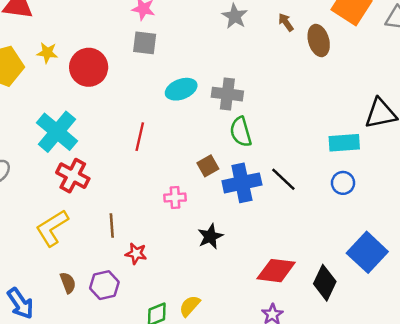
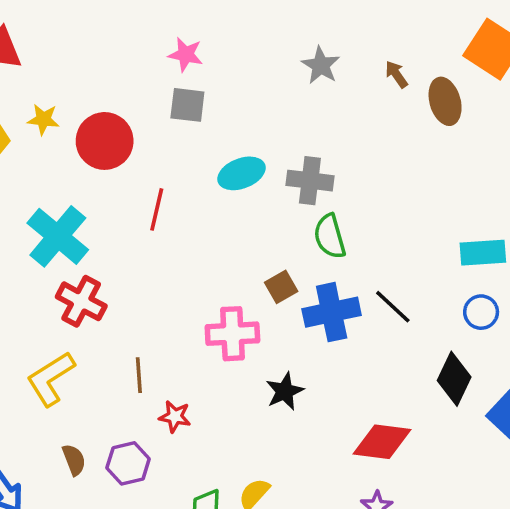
red line: (140, 137) -> (157, 209), moved
pink cross: (175, 198) -> (232, 334), size x1.6
black diamond: (325, 283) -> (454, 379), moved

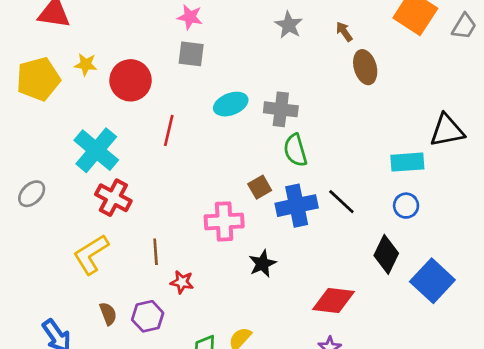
brown ellipse: (445, 101) -> (365, 67), moved

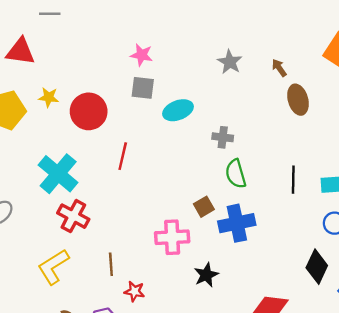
cyan ellipse: (231, 104) -> (178, 110), moved
gray cross: (281, 109) -> (223, 137), size x0.7
black line: (341, 202) -> (293, 180), moved, turned 48

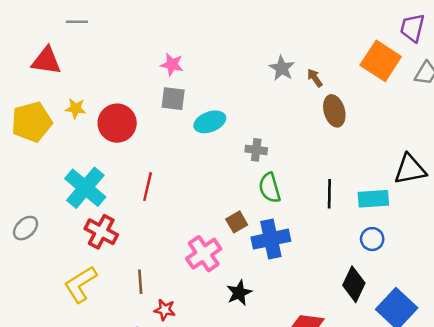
gray star: (230, 62) -> (282, 68), moved
red line: (123, 156) -> (148, 187), moved
pink cross: (172, 237) -> (204, 254), turned -32

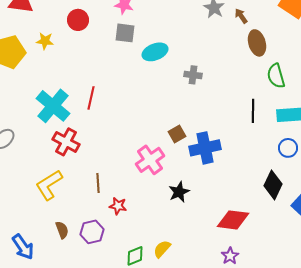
red circle: (117, 123) -> (78, 20), moved, size x0.7
red line: (148, 187) -> (91, 98), moved
green semicircle: (270, 188) -> (276, 76), moved

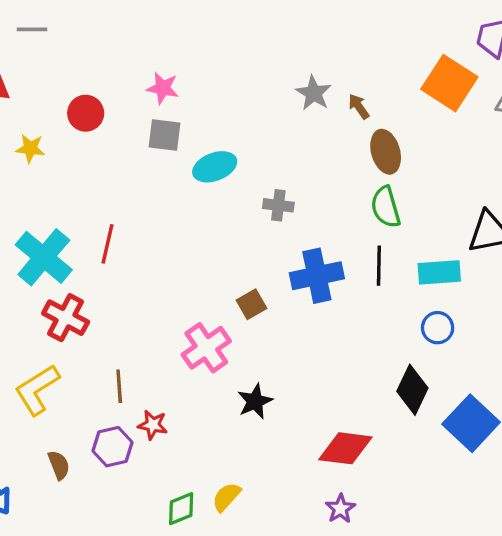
green semicircle: (276, 76) -> (386, 207), moved
blue cross: (205, 148) -> (317, 276), moved
purple hexagon: (92, 232) -> (112, 447), moved

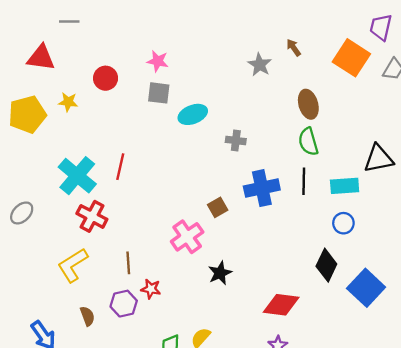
brown arrow: (359, 106) -> (294, 48), moved

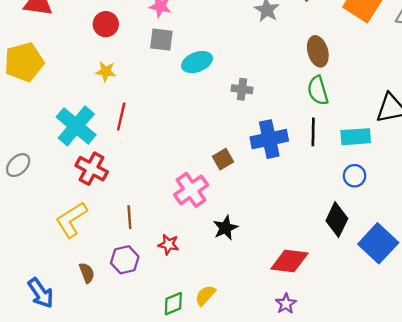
yellow star: (68, 102) -> (106, 71), moved
red star: (151, 289) -> (169, 244), moved

